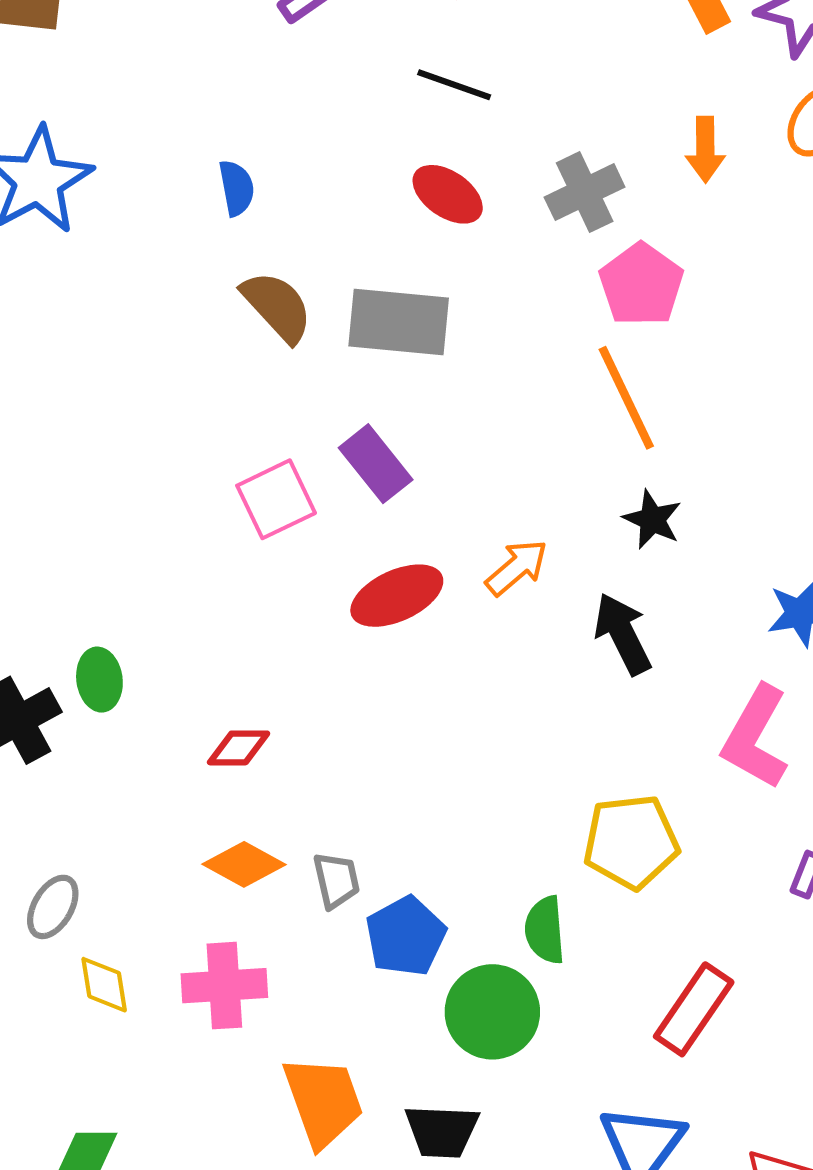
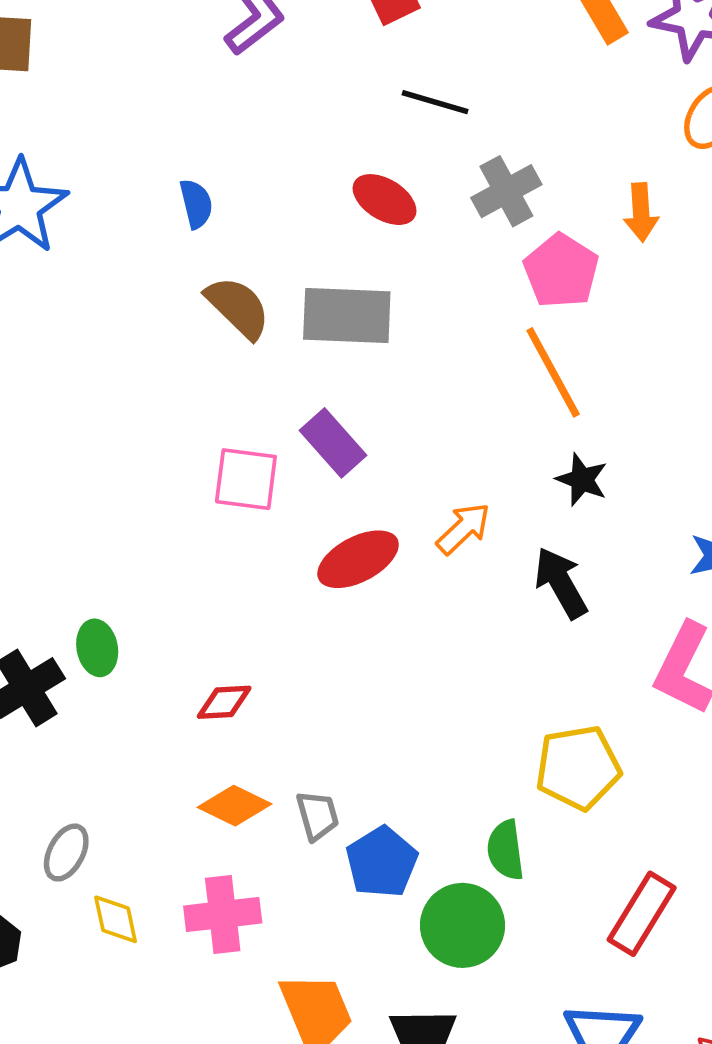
black line: (454, 85) -> (435, 102), moved
orange arrow: (705, 149) -> (641, 212), moved
pink square: (276, 499) -> (246, 479), turned 36

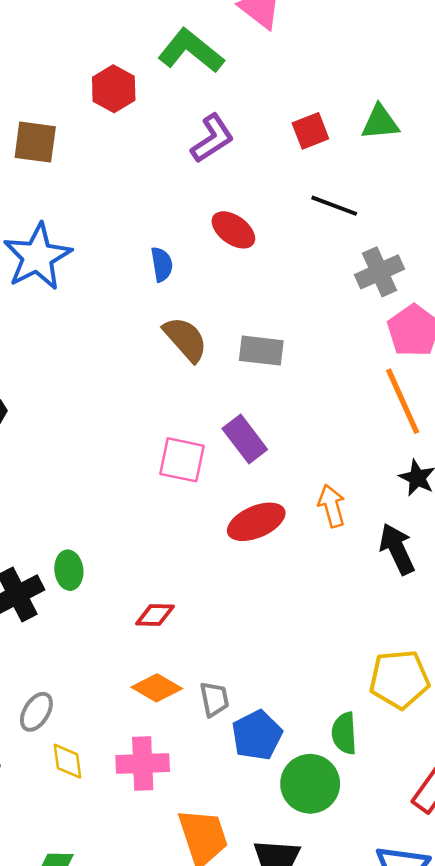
red ellipse: (385, 200) -> (233, 230), moved
gray rectangle: (347, 316) -> (261, 351), size x0.7
orange arrow: (463, 529) -> (332, 506), turned -66

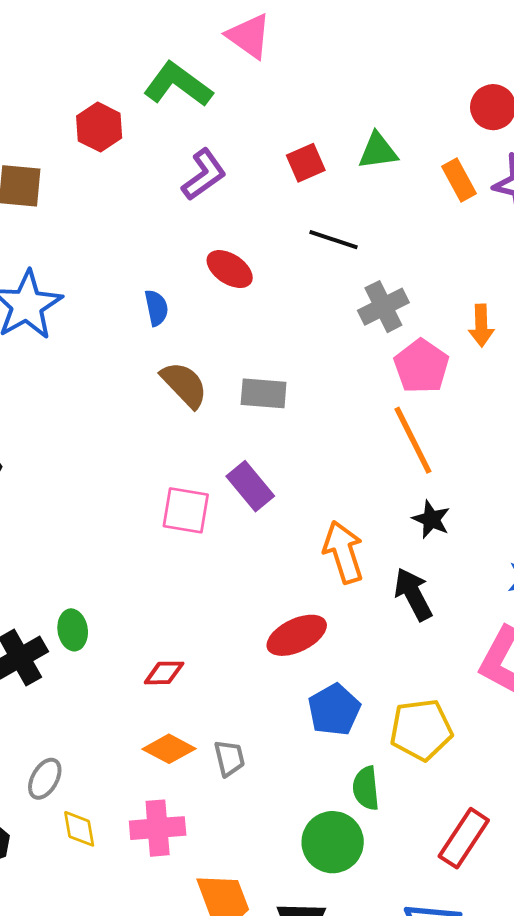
orange arrow: (332, 506) -> (343, 552), size x1.4
red ellipse: (256, 522) -> (297, 635), moved
blue pentagon: (257, 735) -> (334, 710), moved

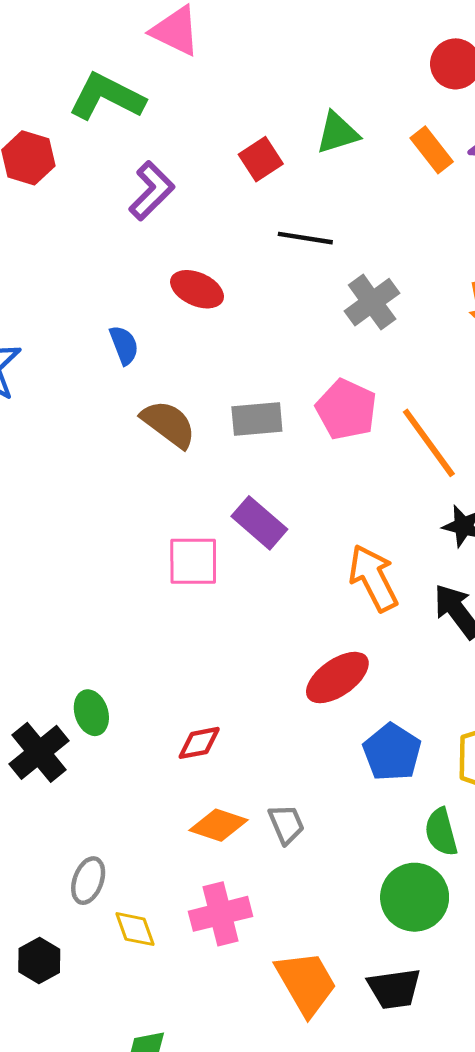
pink pentagon: (421, 366) -> (346, 409), moved

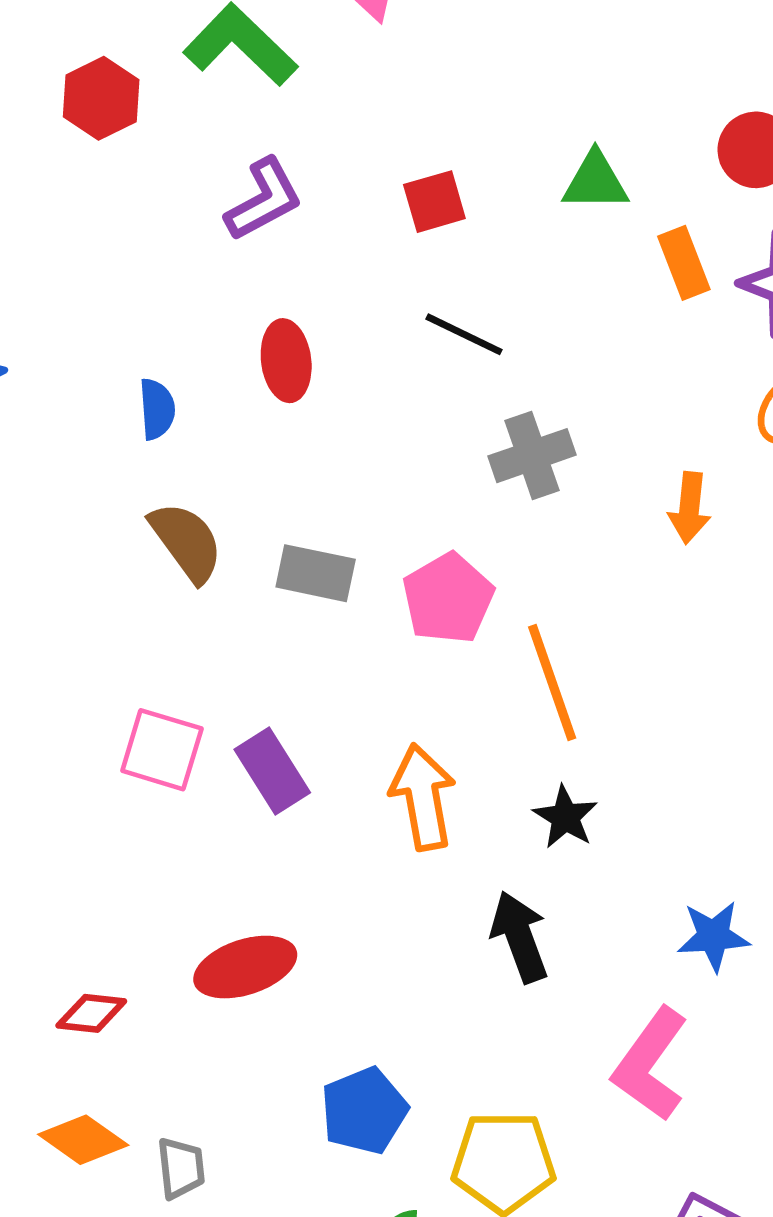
green triangle: (337, 133) -> (595, 181), moved
red ellipse: (197, 289) -> (286, 361), turned 42
purple rectangle: (259, 523) -> (272, 771), moved
orange arrow: (373, 578) -> (423, 797), moved
red ellipse: (337, 678) -> (245, 967), moved

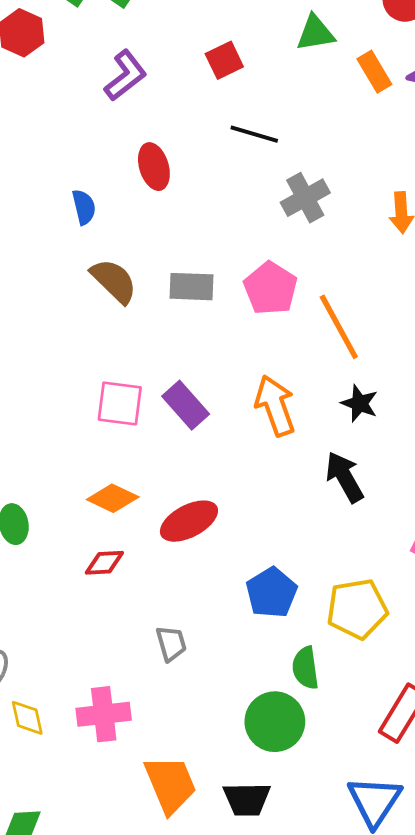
orange diamond: (83, 1140) -> (113, 498), moved

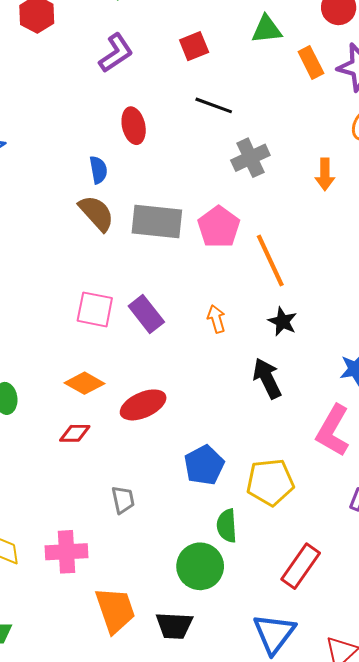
blue semicircle: (84, 207) -> (98, 170), moved
gray rectangle: (191, 287) -> (157, 222), size x1.4
orange arrow: (275, 406) -> (216, 319), size x0.6

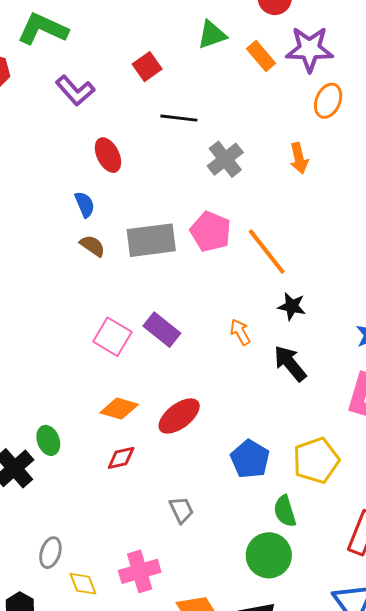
purple L-shape: (116, 53) -> (75, 91), turned 96
brown semicircle: (96, 213) -> (92, 246), size x0.7
pink square: (95, 309) -> (112, 337), turned 33
orange arrow: (216, 319) -> (240, 332), moved

